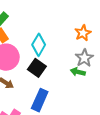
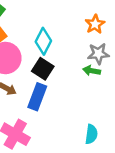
gray star: (84, 58) -> (98, 54), turned 30
blue rectangle: (40, 100) -> (37, 97), moved

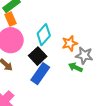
orange star: (95, 24) -> (70, 43), moved
blue rectangle: (37, 97) -> (40, 74), moved

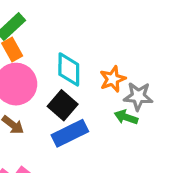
cyan diamond: (44, 35) -> (69, 69), turned -35
blue rectangle: (40, 74) -> (70, 133), turned 35

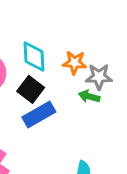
orange star: (113, 79) -> (75, 63), turned 30

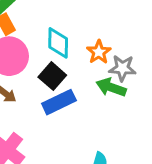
orange star: (75, 63) -> (99, 52), turned 30
green arrow: (89, 96) -> (111, 87), size x1.4

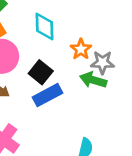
cyan diamond: (58, 43) -> (44, 26), moved

